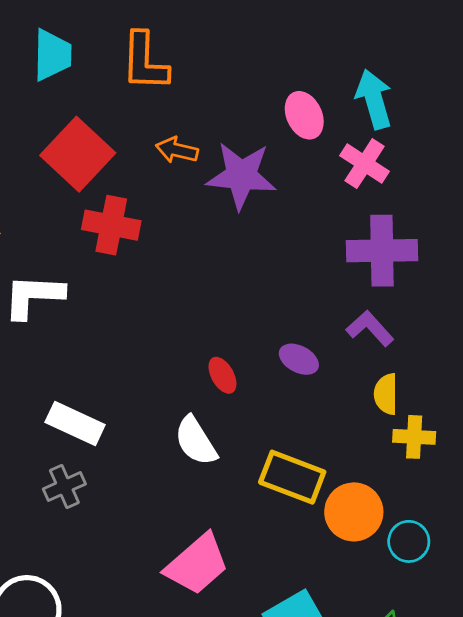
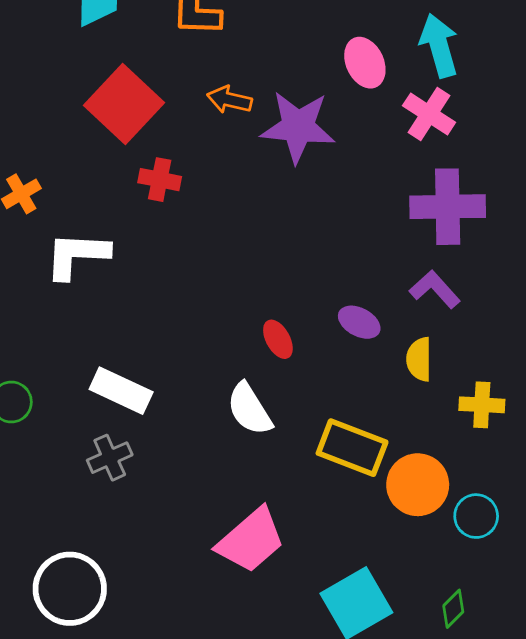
red cross: (111, 225) -> (160, 180), size x0.7
yellow semicircle: (386, 394) -> (419, 359), moved

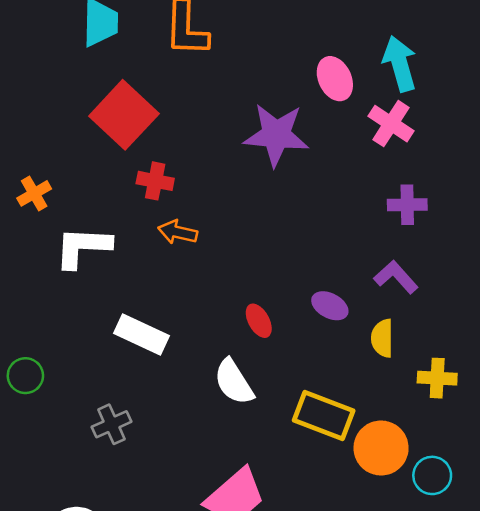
orange arrow: (229, 100) -> (178, 232), moved
purple cross: (448, 207) -> (407, 205), size x0.6
white rectangle: (121, 391) -> (141, 334), moved

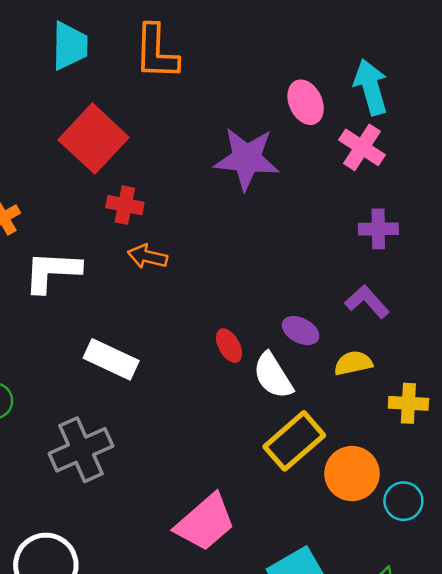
yellow semicircle: (382, 338) -> (353, 363), turned 78
white semicircle: (234, 382) -> (273, 376), moved
yellow rectangle: (324, 416) -> (294, 441), turned -62
gray cross: (112, 424) -> (81, 450), size x1.6

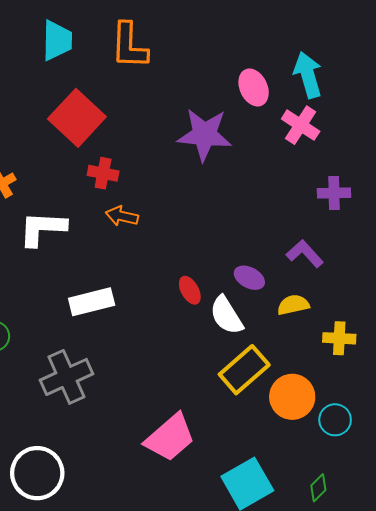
purple cross: (378, 229) -> (334, 193), moved
white rectangle: (111, 359) -> (92, 302), turned -39

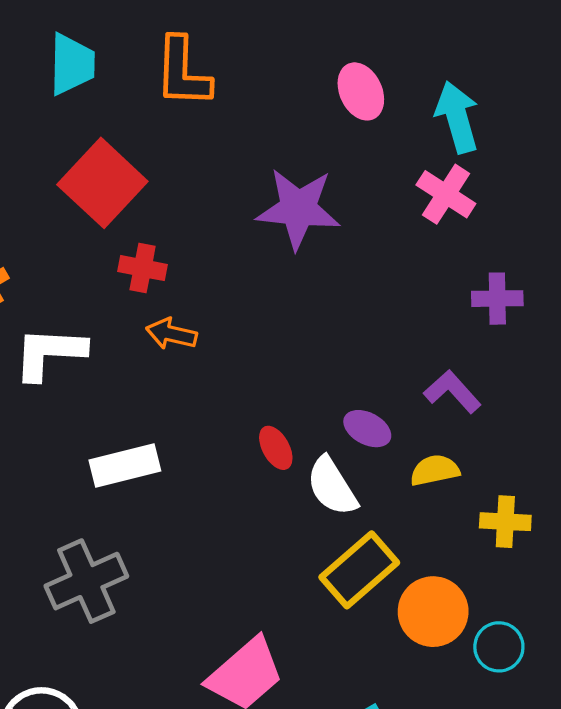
pink ellipse: (254, 87) -> (361, 91), moved

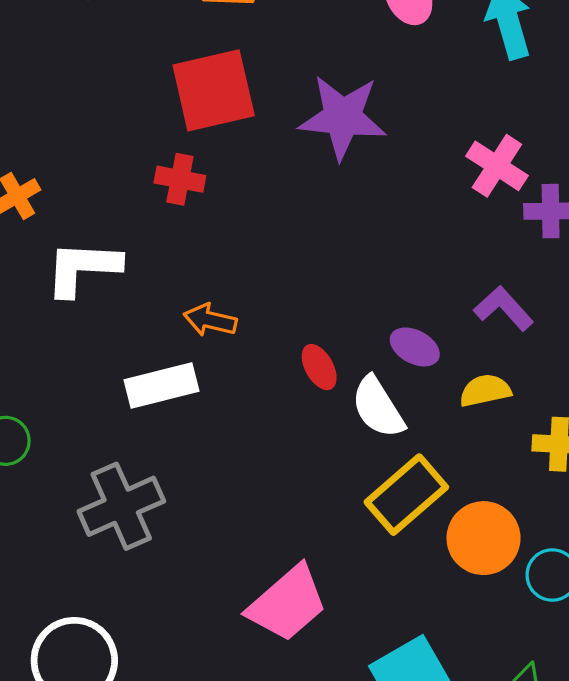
red square: (102, 183) -> (214, 90), moved, turned 34
pink cross: (446, 194) -> (497, 166), moved
orange arrow: (171, 334) -> (210, 320), moved

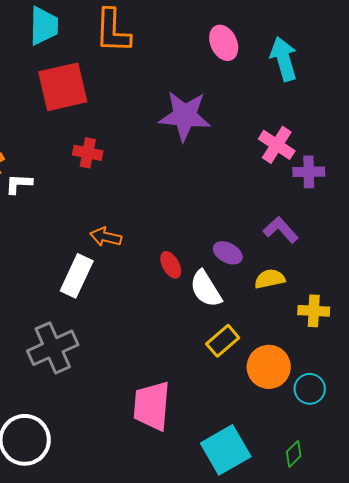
red square: (214, 90) -> (63, 87), moved
white L-shape: (83, 268) -> (19, 184), moved, size x0.6
white rectangle: (162, 386) -> (77, 276), turned -51
yellow rectangle: (406, 495) -> (223, 341), size x0.7
pink trapezoid: (287, 604) -> (152, 406), turned 136

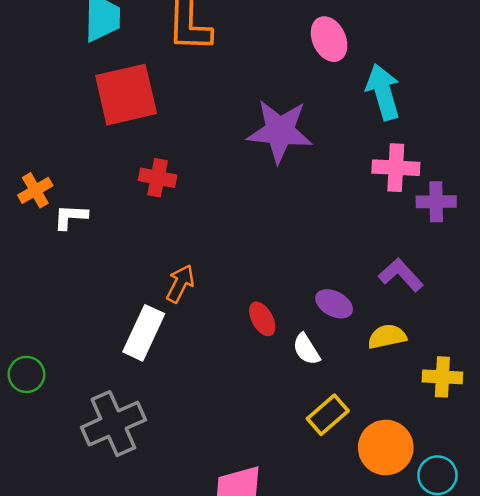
cyan arrow: (284, 59) -> (383, 92), moved
pink cross: (277, 145) -> (396, 168), turned -30
orange arrow: (106, 237) -> (180, 284), turned 104
white semicircle: (206, 289) -> (306, 349), size x0.7

